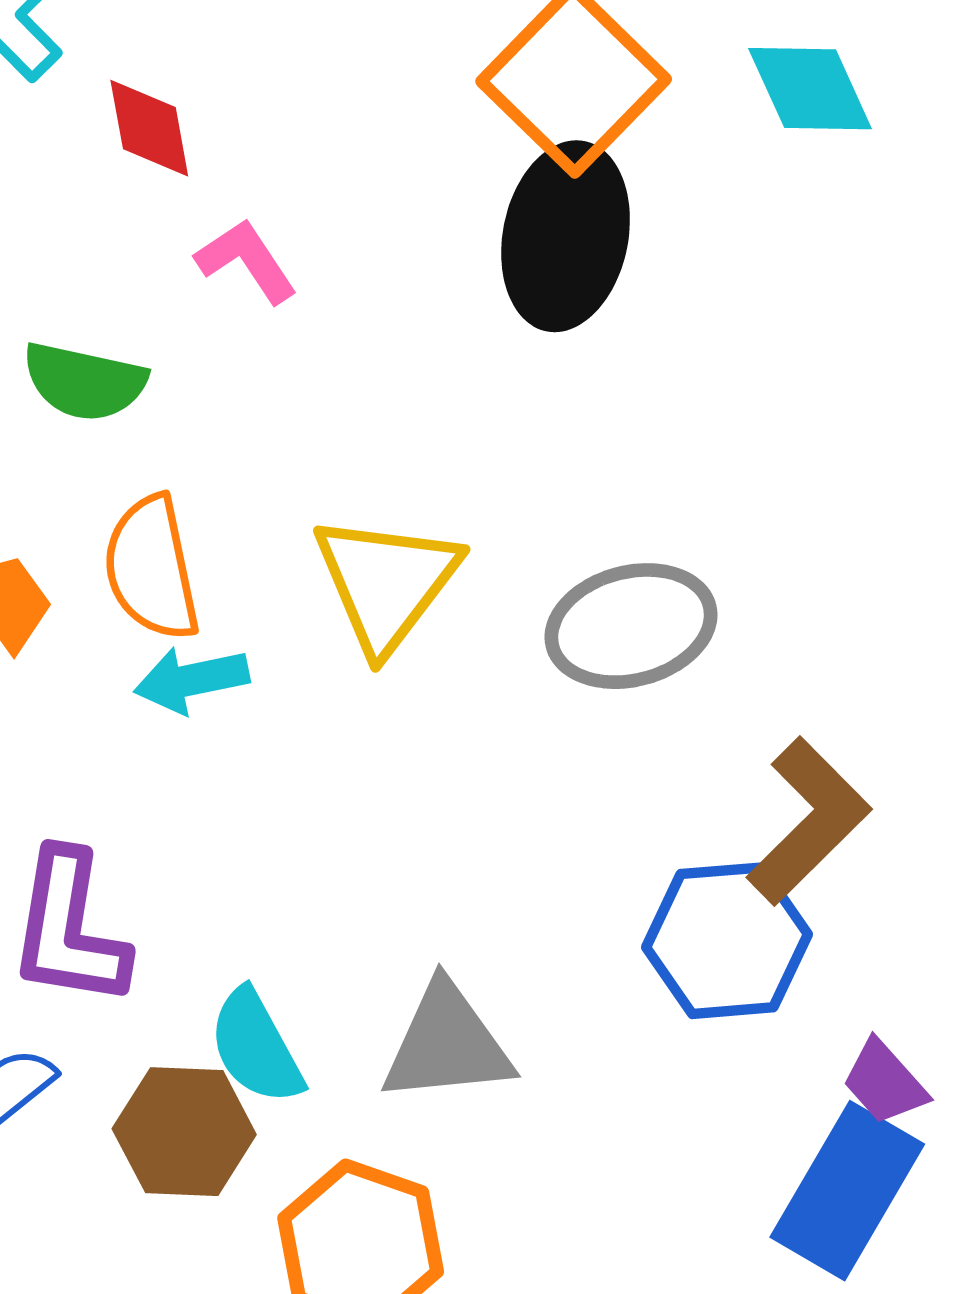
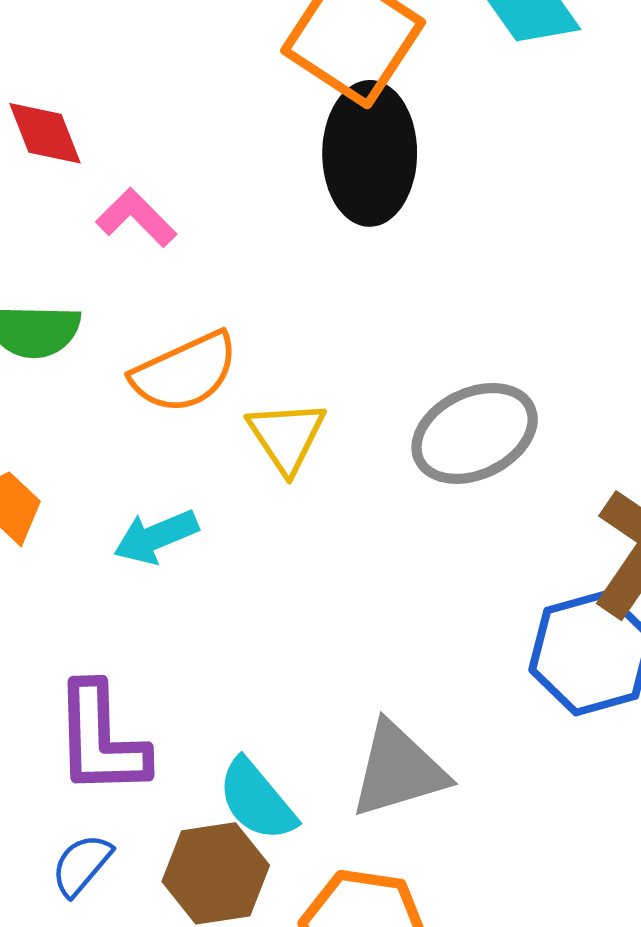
orange semicircle: (151, 568) -> (185, 372), moved, turned -92
yellow triangle: (386, 583) -> (287, 436), size x0.7

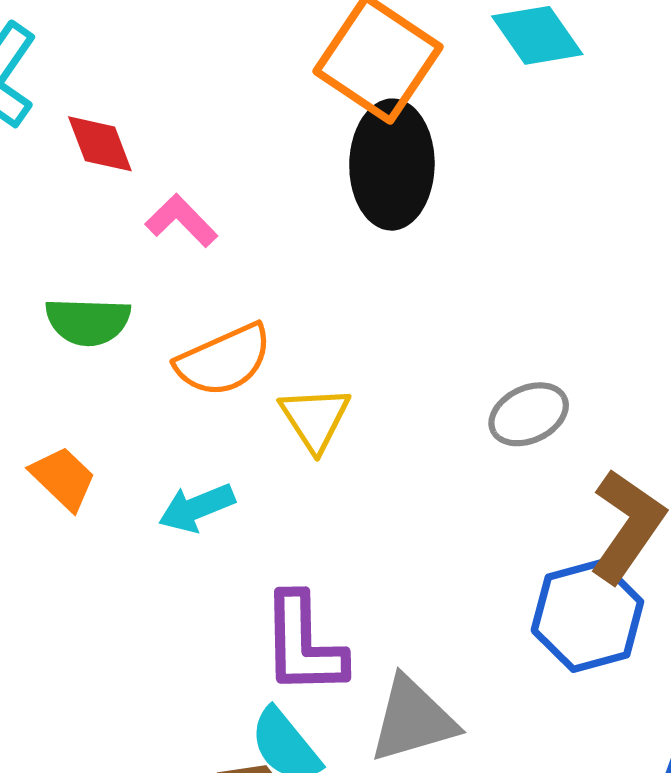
gray ellipse: (475, 433) -> (529, 414), moved, size x0.7
purple L-shape: (101, 739) -> (303, 644), moved

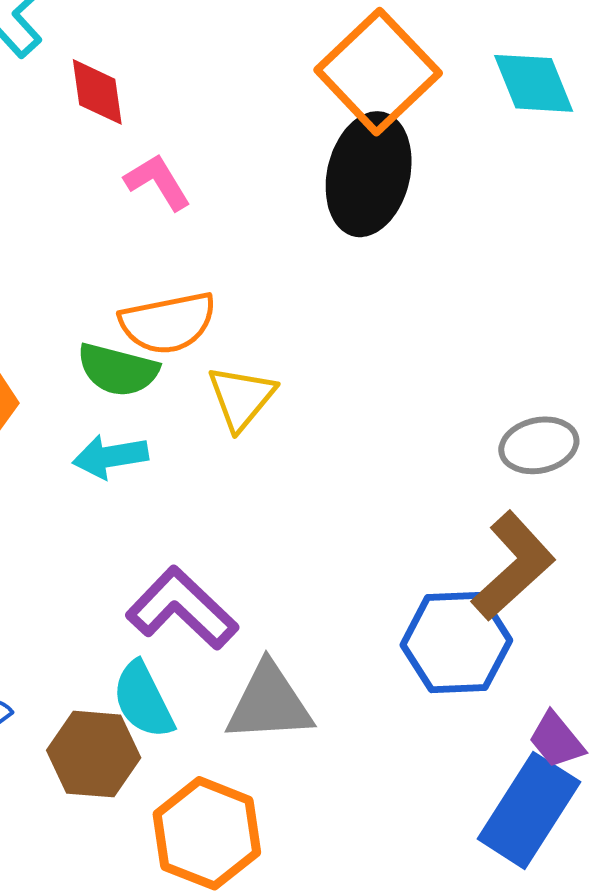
green semicircle: (88, 321) -> (118, 370), moved
gray ellipse: (529, 414) -> (539, 445), moved
purple L-shape: (303, 644) -> (182, 608), turned 122

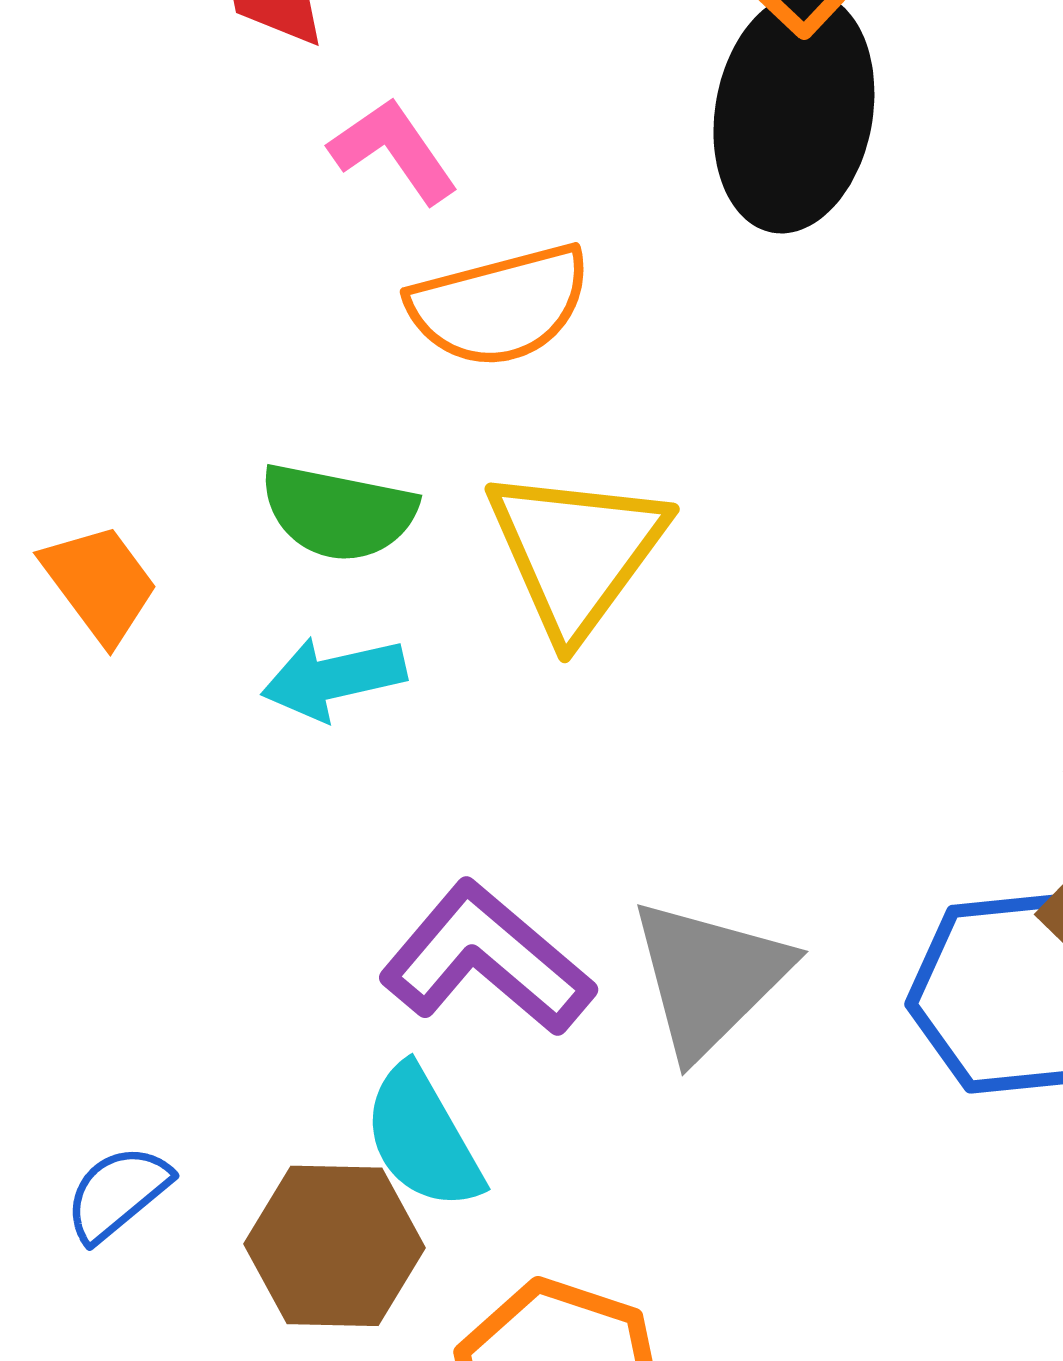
orange semicircle: (168, 323) -> (499, 305), moved
yellow triangle: (241, 398) -> (576, 552), size x1.4
gray triangle: (269, 703) -> (709, 977), moved, turned -38

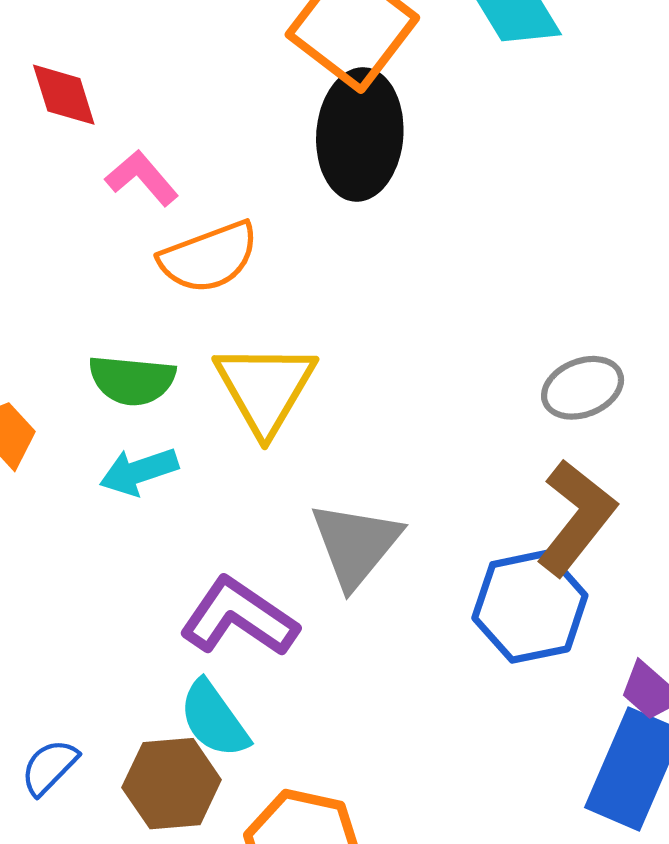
gray triangle: (709, 977) -> (356, 544), moved

